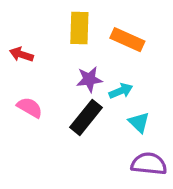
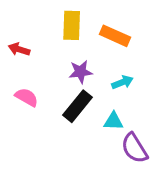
cyan arrow: (121, 91) -> (122, 82), moved
cyan triangle: (139, 122) -> (113, 121), moved, turned -42
purple semicircle: (149, 164) -> (134, 148), turned -128

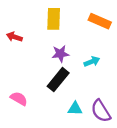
orange rectangle: (115, 36) -> (100, 21), moved
pink semicircle: (27, 97) -> (19, 99), moved
cyan triangle: (113, 121) -> (75, 109), moved

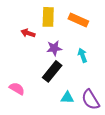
orange rectangle: (100, 21) -> (78, 20), moved
red arrow: (14, 37) -> (28, 33), moved
cyan arrow: (92, 62) -> (82, 55), turned -88

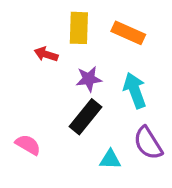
cyan arrow: (82, 55) -> (135, 90), size x1.5
purple semicircle: (91, 100) -> (148, 143), moved

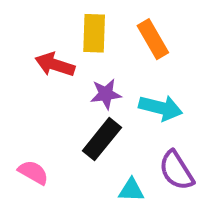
orange rectangle: (128, 33) -> (153, 39), turned 36
red arrow: (46, 54) -> (55, 65), size x1.4
cyan arrow: (135, 90) -> (161, 108), turned 124

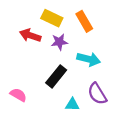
yellow rectangle: (94, 33) -> (52, 18), turned -66
purple star: (106, 94) -> (59, 42), moved

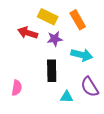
black rectangle: (56, 76) -> (52, 71), turned -40
pink semicircle: (18, 95) -> (17, 88), turned 70

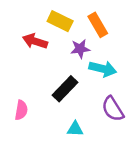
purple star: (55, 39) -> (80, 49), moved
black rectangle: (52, 71) -> (65, 89), turned 45
cyan triangle: (67, 97) -> (75, 129), moved

